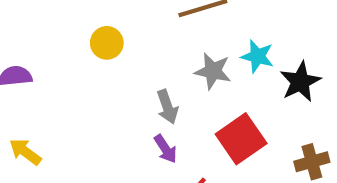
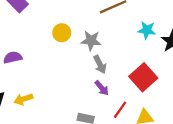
gray star: (213, 71) -> (91, 41), moved
yellow arrow: (25, 152) -> (23, 99), turned -48

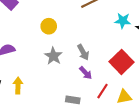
gray star: (91, 41) -> (53, 56), moved, turned 30
yellow arrow: (23, 99) -> (18, 85), turned 112

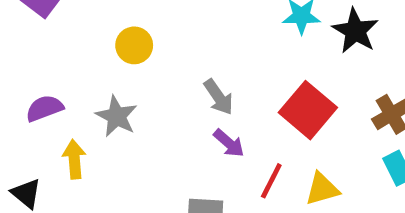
gray star: (53, 56) -> (117, 116), moved
yellow arrow: (18, 85) -> (74, 159), moved

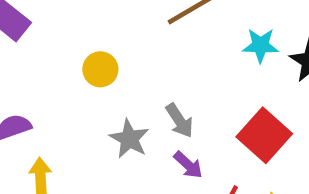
gray star: (117, 116) -> (129, 139), moved

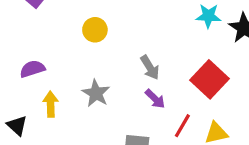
gray star: (129, 139) -> (96, 93), moved

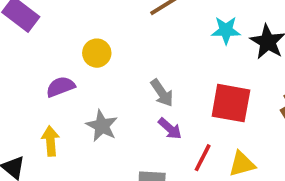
purple semicircle: (32, 69) -> (60, 87), moved
red square: (209, 79) -> (231, 103), turned -30

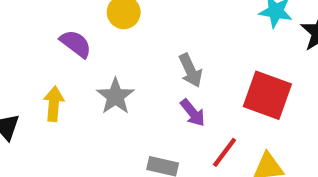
purple semicircle: (60, 87) -> (76, 44), turned 48

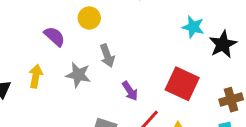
gray arrow: (190, 70) -> (107, 56), moved
gray star: (115, 96) -> (78, 75), turned -30

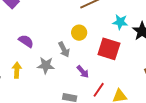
yellow circle: (89, 18) -> (79, 33), moved
red square: (182, 84) -> (109, 49), moved

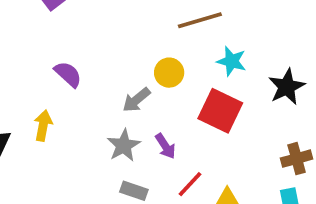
cyan star: (120, 22) -> (232, 61), moved
gray arrow: (64, 49) -> (136, 100), turned 70
gray star: (46, 65) -> (124, 145), moved, turned 30

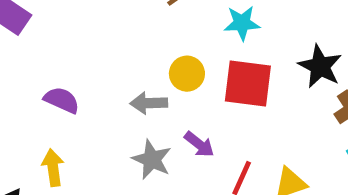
yellow circle: (169, 73) -> (187, 74), moved
black star: (287, 87) -> (320, 66), moved
gray arrow: (136, 100) -> (149, 103), turned 56

